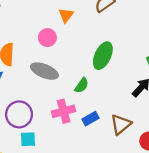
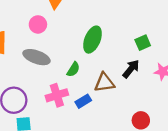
brown triangle: (121, 124) -> (104, 83), moved, turned 35

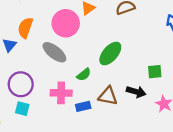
pink circle: (38, 24) -> (66, 23), size x1.6
black arrow: (131, 69) -> (136, 92), turned 48

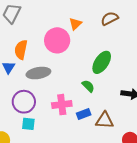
gray ellipse: (54, 52) -> (38, 73), moved, turned -40
green semicircle: (84, 75) -> (88, 86), moved, turned -88
brown triangle: (108, 96) -> (104, 120), moved

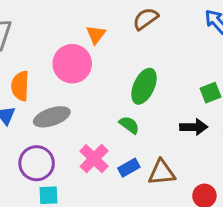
pink cross: (62, 105) -> (94, 159), turned -30

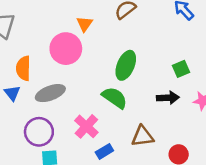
green semicircle: (129, 125) -> (115, 98), size x1.5
blue rectangle: (129, 168) -> (104, 151), moved

